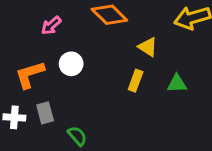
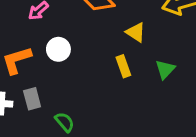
yellow rectangle: (136, 81) -> (123, 66), turned -40
green triangle: (177, 84) -> (165, 69), turned -45

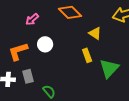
green triangle: (165, 69) -> (109, 68), moved, size x1.5

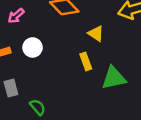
green triangle: (109, 68) -> (114, 78), turned 35

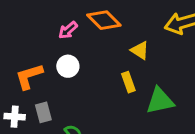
pink arrow: (16, 16) -> (68, 30), moved

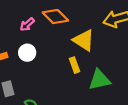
yellow triangle: (140, 50) -> (84, 40), size x1.5

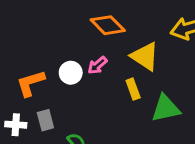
pink arrow: (27, 24) -> (97, 65), moved

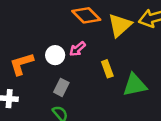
yellow triangle: (145, 56) -> (120, 25), moved, turned 45
gray rectangle: (45, 120) -> (61, 87), moved, turned 42

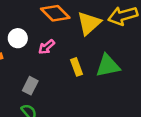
white circle: (55, 55) -> (18, 38), moved
green triangle: (135, 85) -> (108, 66), moved

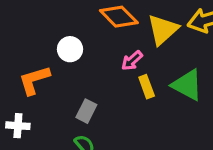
pink arrow: (47, 47) -> (132, 61), moved
green triangle: (108, 66) -> (187, 85), turned 40

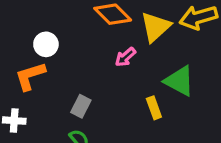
white circle: (70, 49) -> (46, 44), moved
yellow rectangle: (147, 87) -> (154, 108), moved

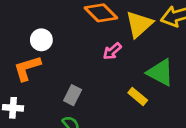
yellow rectangle: (154, 108) -> (138, 97), turned -30

